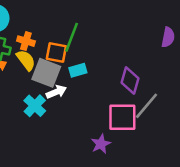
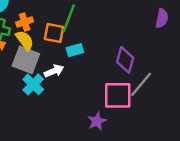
orange cross: (26, 41) -> (25, 22), turned -35
gray square: (46, 73) -> (26, 60), moved

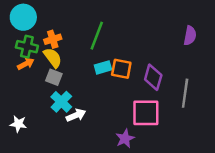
orange square: (54, 33) -> (121, 69), moved
gray square: (26, 60) -> (54, 77), size x0.6
white arrow: (54, 71) -> (76, 115), moved
gray line: (141, 84) -> (185, 93), moved, turned -32

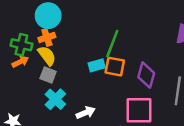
cyan circle: (23, 17) -> (48, 16), moved
green line: (97, 36) -> (112, 44), moved
white arrow: (76, 115) -> (86, 113), moved

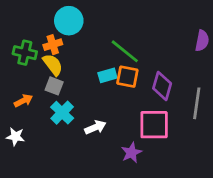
cyan circle: (48, 16) -> (69, 21), moved
green line: (112, 44) -> (125, 51), turned -72
orange arrow: (20, 62) -> (23, 101), moved

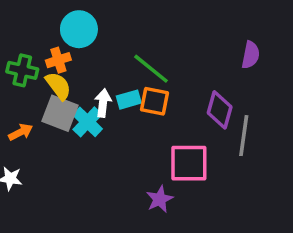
gray square: (54, 86) -> (60, 113), size x1.5
purple diamond: (162, 86) -> (220, 110), moved
cyan cross: (62, 113) -> (88, 122), moved
white arrow: (95, 127) -> (103, 103), moved, turned -60

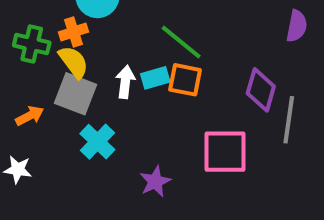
cyan cross: (88, 122) -> (97, 142), moved
purple star: (160, 199) -> (155, 182), moved

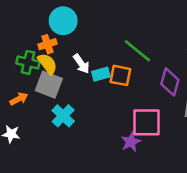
green line: (181, 42) -> (137, 51), moved
green cross: (32, 44) -> (28, 62), moved
white arrow: (125, 82) -> (81, 64), moved, turned 138
purple star: (155, 182) -> (131, 142), moved

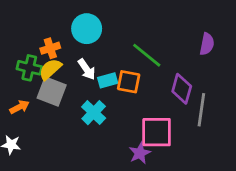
cyan circle: (63, 21) -> (87, 29), moved
yellow semicircle: (47, 64) -> (50, 69), turned -95
cyan cross: (63, 116) -> (94, 113), moved

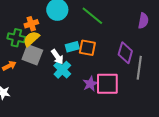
green line: (147, 55) -> (92, 16), moved
white arrow: (87, 69) -> (57, 57), moved
purple star: (140, 153) -> (90, 84), moved

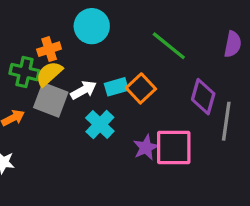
green line: (92, 16) -> (169, 46), moved
orange square: (87, 48) -> (141, 88), turned 36
white arrow: (57, 57) -> (84, 90), moved, turned -84

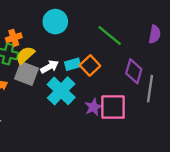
orange cross: (49, 49) -> (14, 38), moved
cyan cross: (100, 125) -> (61, 91), size x1.4

